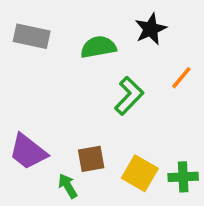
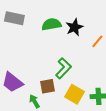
black star: (151, 29) -> (74, 27), moved
green L-shape: (129, 96) -> (63, 68), moved

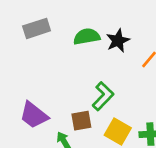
gray rectangle: (14, 18) -> (37, 28), turned -30

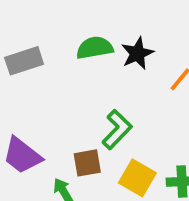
gray rectangle: (37, 28) -> (24, 61), moved

